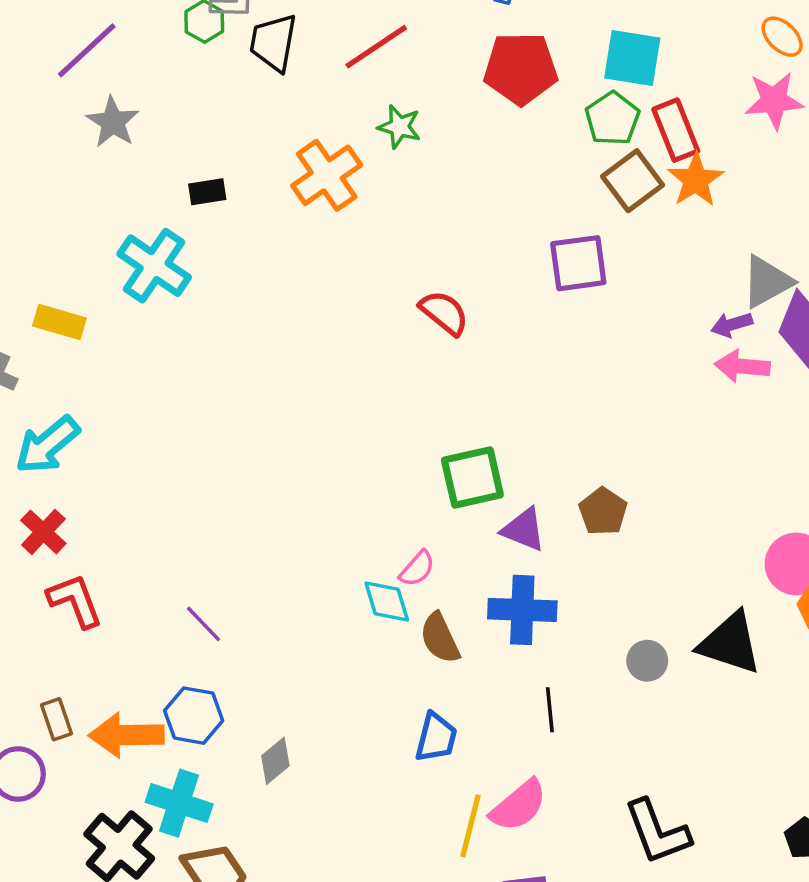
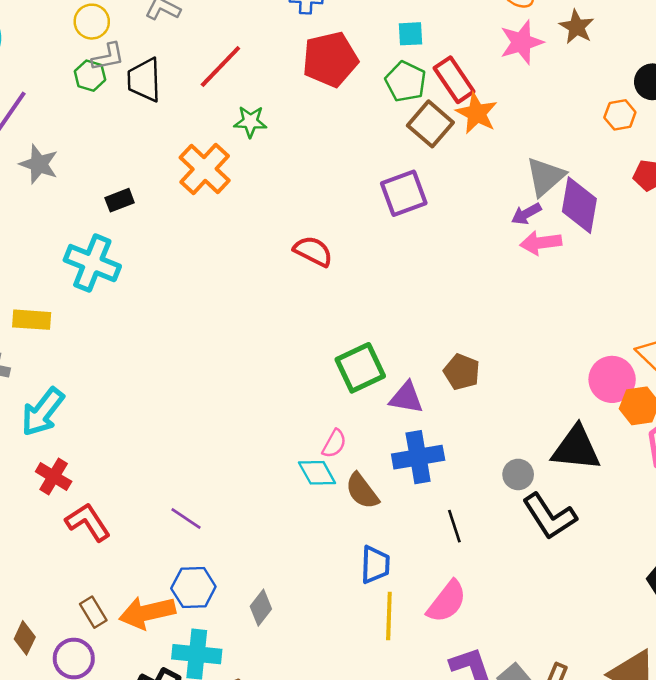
cyan square: (632, 58) -> (411, 34), size x0.6
yellow line: (470, 826) -> (389, 616), moved
black L-shape: (657, 832) -> (549, 516), moved

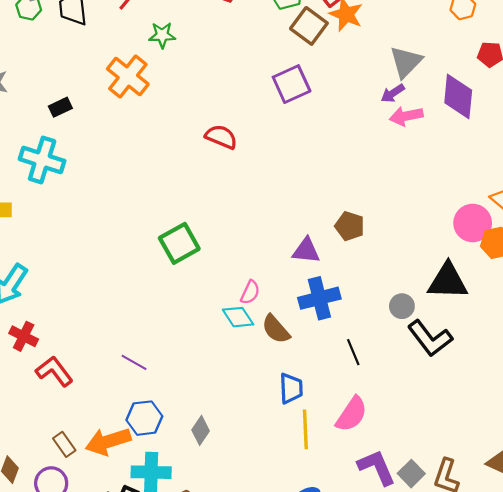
purple diamond: (579, 205) -> (458, 97), moved
green square: (360, 368) -> (179, 243), moved

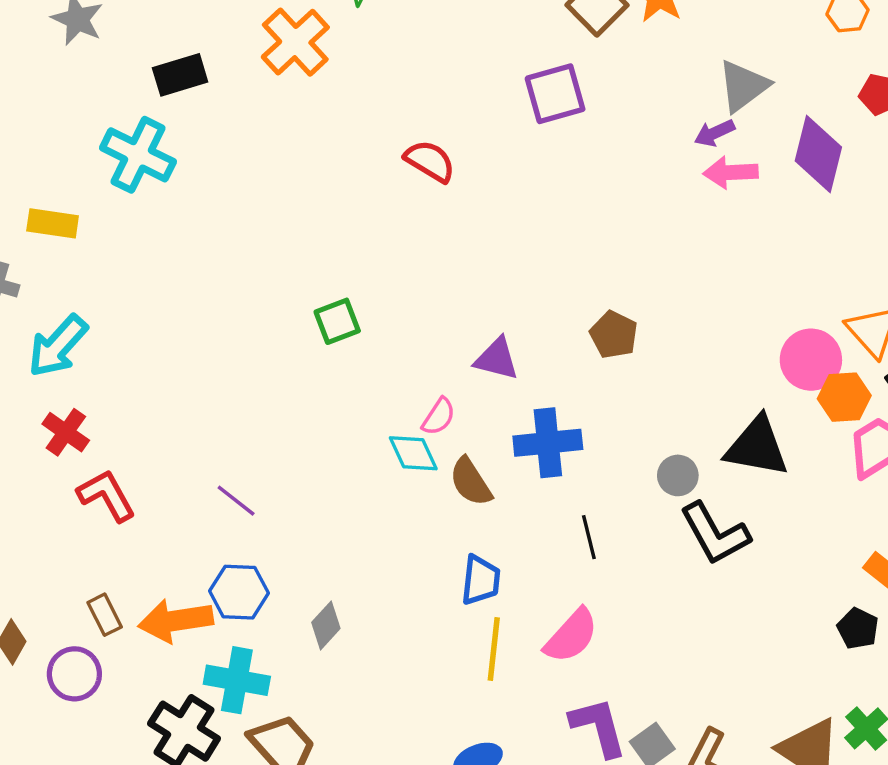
black rectangle: (60, 107) -> (180, 75), size x1.4
green square: (179, 243) -> (337, 321), size x0.7
purple triangle: (306, 251) -> (497, 359), moved

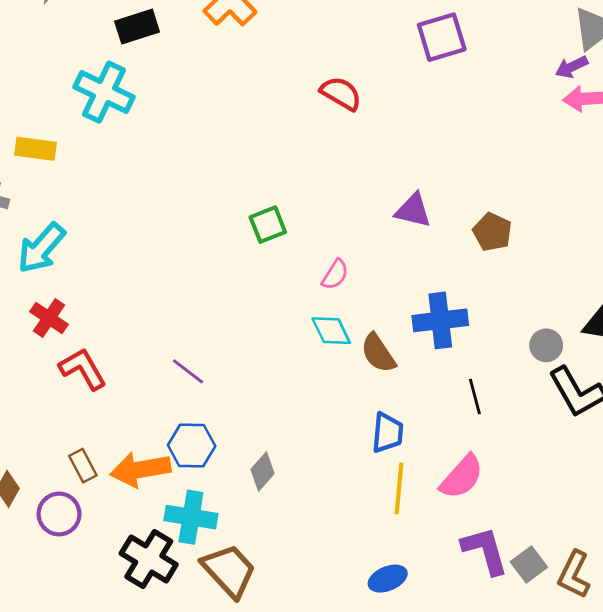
purple triangle: (497, 359) -> (413, 210), moved
pink semicircle: (439, 417) -> (335, 274), moved

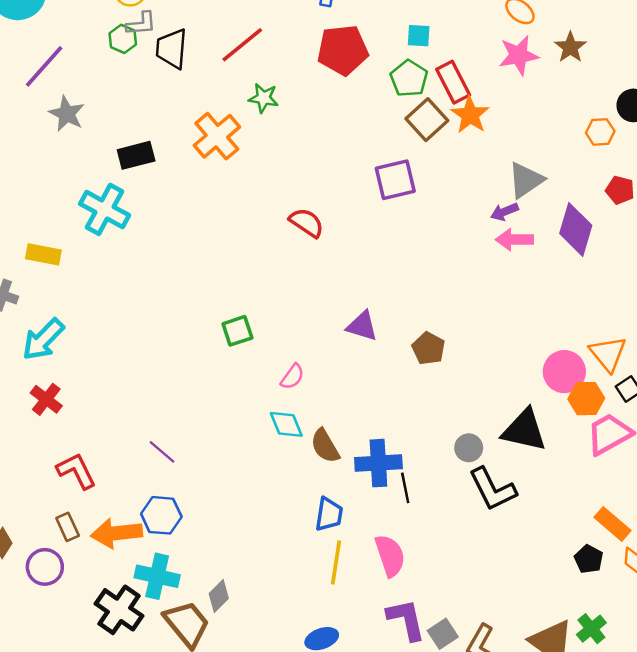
blue cross: (440, 320) -> (378, 463), moved
red L-shape: (83, 369) -> (76, 471), moved
gray diamond: (262, 472) -> (219, 596), moved
pink semicircle: (462, 477) -> (390, 556), turned -63

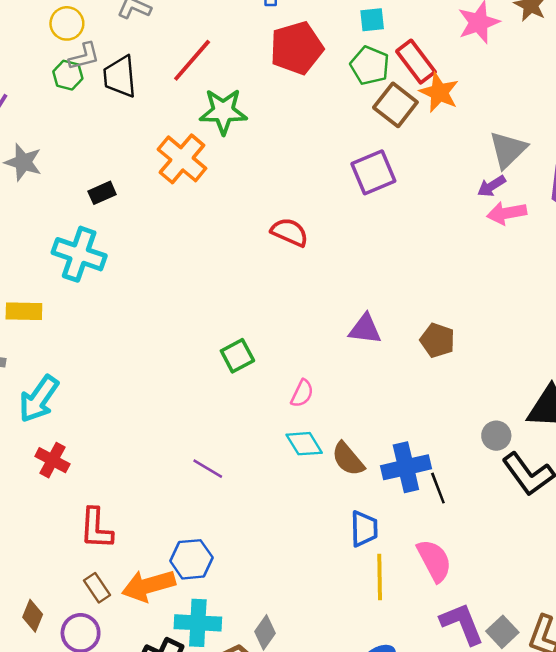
green star: (264, 98) -> (223, 111), size x1.5
black rectangle: (136, 155) -> (102, 193), size x0.7
purple line: (162, 452) -> (208, 469), moved
red L-shape: (76, 471) -> (96, 528), turned -141

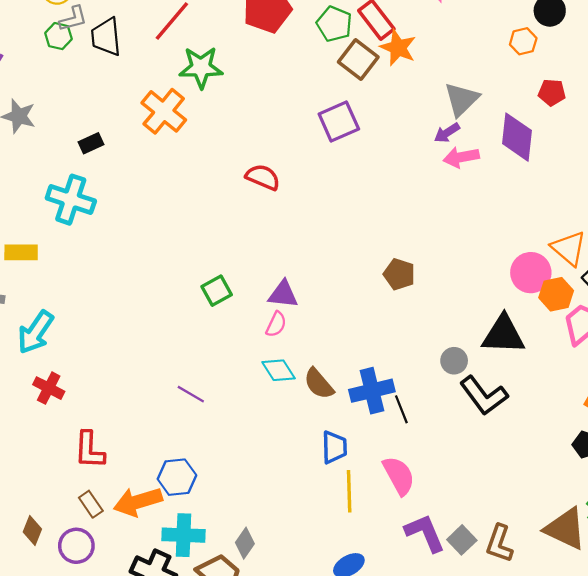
purple triangle: (365, 329) -> (283, 294), moved

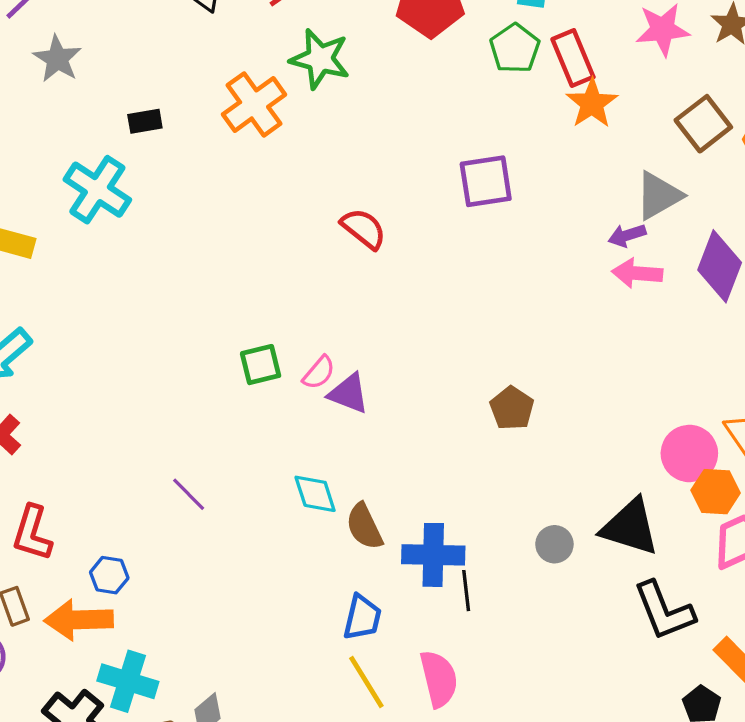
brown square: (358, 60) -> (703, 124), moved
pink semicircle: (276, 324) -> (319, 373), moved
black L-shape: (484, 396) -> (664, 611), moved
blue hexagon: (177, 477) -> (109, 575), moved, size x0.7
yellow line: (349, 491) -> (366, 682), turned -45

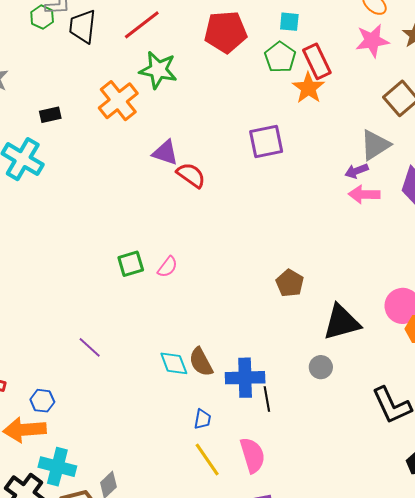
orange star: (592, 103) -> (308, 88), moved
purple triangle: (349, 393) -> (165, 153), moved
cyan diamond: (315, 494) -> (174, 363), moved
black triangle: (630, 527) -> (342, 322), moved, turned -30
blue trapezoid: (362, 617) -> (203, 419), size x0.7

